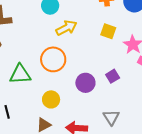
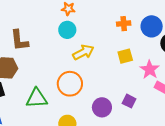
yellow square: (108, 31) -> (125, 56), turned -35
purple square: (113, 76) -> (129, 101), turned -32

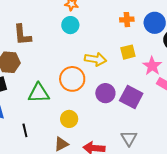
yellow arrow: (83, 52) -> (95, 59), moved, turned 35
purple square: (129, 101) -> (131, 97), size x1.6
purple circle: (102, 107) -> (105, 93), moved

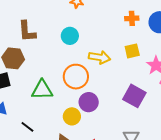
cyan circle: (70, 25) -> (70, 36), moved
purple circle: (105, 93) -> (89, 102), moved
black line: (25, 130) -> (27, 127), turned -40

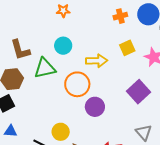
green triangle: (42, 90) -> (45, 68), moved
purple square: (134, 96) -> (138, 92), turned 30
yellow circle: (72, 116) -> (61, 132), moved

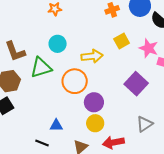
blue triangle: (11, 131) -> (56, 125), moved
yellow circle: (61, 132) -> (95, 123), moved
gray triangle: (144, 132) -> (145, 124), turned 42

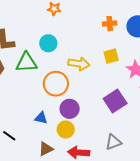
blue triangle: (56, 125) -> (41, 118), moved

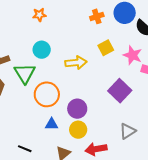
green triangle: (26, 62) -> (25, 73), turned -45
orange circle: (56, 84) -> (47, 94), moved

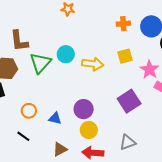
cyan circle: (42, 50) -> (66, 54), moved
orange circle: (47, 94) -> (29, 111), moved, size x0.6
yellow circle: (78, 130) -> (89, 130), moved

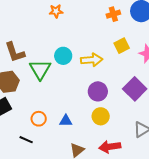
purple circle: (84, 109) -> (98, 91), moved
yellow circle: (89, 130) -> (101, 116), moved
black line: (23, 136) -> (26, 140), moved

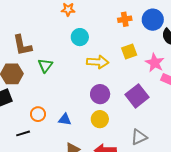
cyan circle: (63, 56) -> (80, 37), moved
green triangle: (40, 69) -> (45, 65), size x0.7
black line: (26, 140) -> (23, 133), turned -48

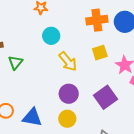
orange cross: (125, 19) -> (97, 20), size x1.5
yellow arrow: (98, 62) -> (68, 62), turned 45
blue triangle: (65, 119) -> (32, 117), size x1.5

